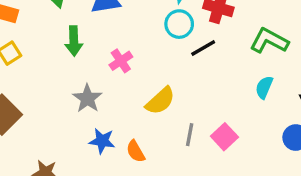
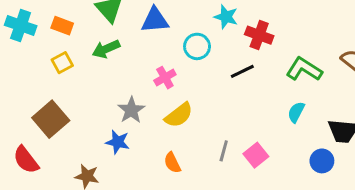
cyan circle: (179, 24) -> (197, 46), moved
green arrow: (74, 41) -> (106, 49), moved, turned 64
yellow semicircle: (160, 101) -> (179, 115), moved
blue star: (102, 141) -> (118, 142), moved

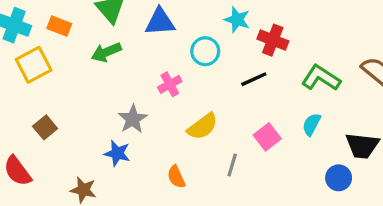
yellow square: (62, 63) -> (34, 65), moved, size x1.5
yellow semicircle: (179, 115) -> (203, 126), moved
brown square: (51, 119) -> (45, 127), size x0.6
pink square: (256, 155) -> (267, 137), moved

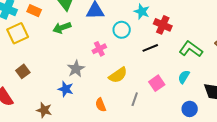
blue circle: (339, 178) -> (190, 109), moved

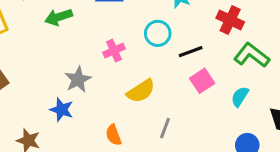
red cross: (163, 25) -> (230, 20), moved
cyan circle: (122, 30) -> (158, 33), moved
pink square: (157, 83) -> (202, 81), moved

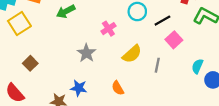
cyan semicircle: (240, 97) -> (197, 66), moved
blue star: (62, 110) -> (79, 88), moved
gray line: (165, 128) -> (157, 65), moved

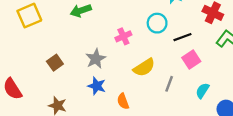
brown square: (30, 63) -> (55, 63), moved
cyan semicircle: (197, 66) -> (202, 91), moved
blue star: (79, 88) -> (97, 86), moved

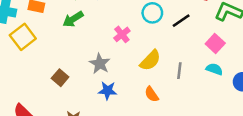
pink square: (191, 60) -> (215, 44), moved
cyan semicircle: (202, 91) -> (214, 69), turned 91
orange semicircle: (123, 101) -> (152, 94), moved

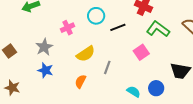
cyan semicircle: (214, 69) -> (134, 92), moved
orange semicircle: (152, 94) -> (80, 81), turned 48

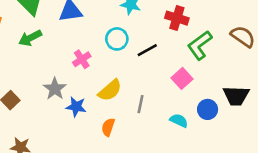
green L-shape: (158, 29) -> (200, 45), turned -65
blue star: (45, 70) -> (76, 107), moved
blue circle: (156, 88) -> (208, 109), moved
cyan semicircle: (134, 92) -> (179, 120), moved

